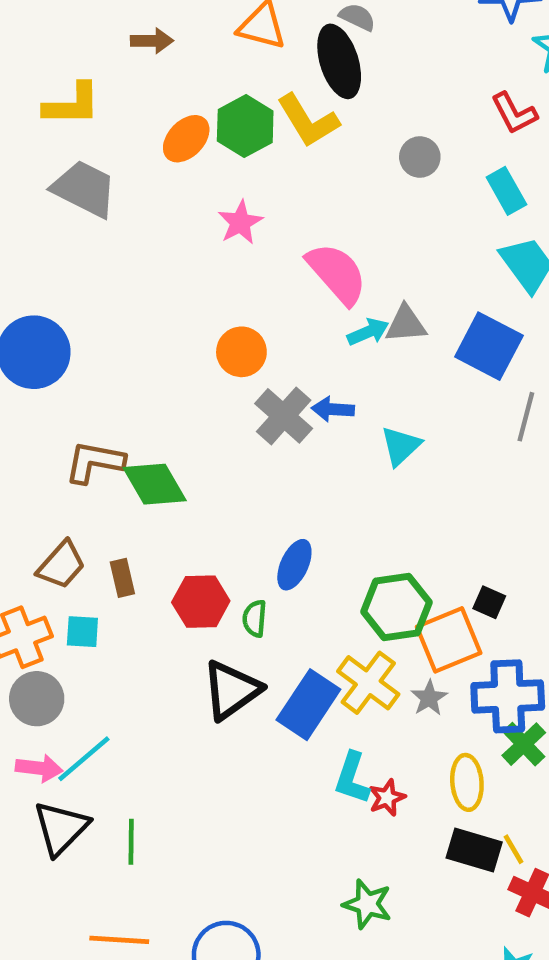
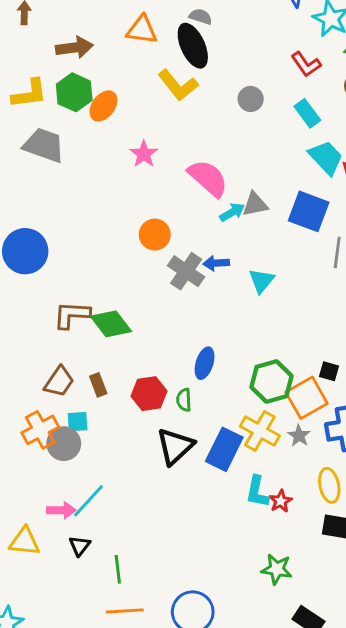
brown arrow: (152, 41) -> (74, 48), size x1.4
green hexagon: (245, 126) -> (74, 92), moved
gray circle: (37, 699) -> (64, 444), moved
black triangle: (61, 828) -> (80, 546), size x0.6
green line: (131, 842) -> (118, 569), moved

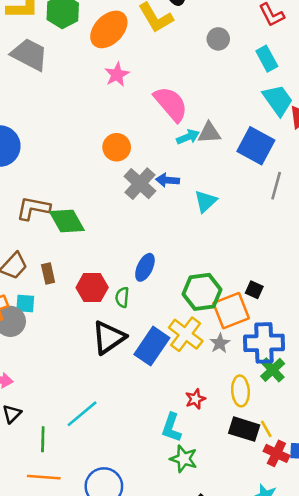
orange ellipse: (103, 106) -> (109, 29), moved, size x1.4
cyan L-shape: (257, 492) -> (171, 428), moved
cyan line: (88, 501) -> (82, 414), moved

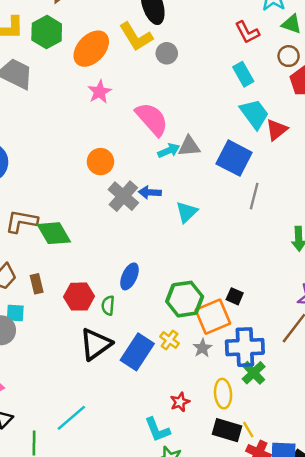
gray circle: (218, 39) -> (167, 53), moved
yellow cross: (186, 334) -> (170, 340), size x0.6
cyan L-shape: (171, 428) -> (157, 430), turned -40

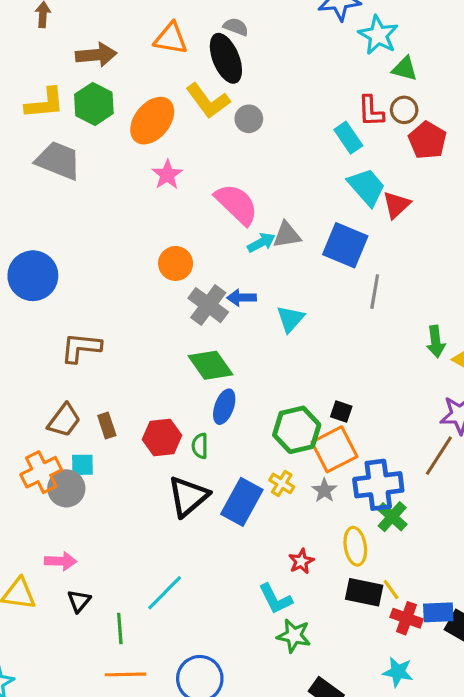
red L-shape: (247, 32) -> (371, 111), moved, turned 30
green diamond: (54, 233) -> (211, 365), moved
black square: (235, 296) -> (341, 411), moved

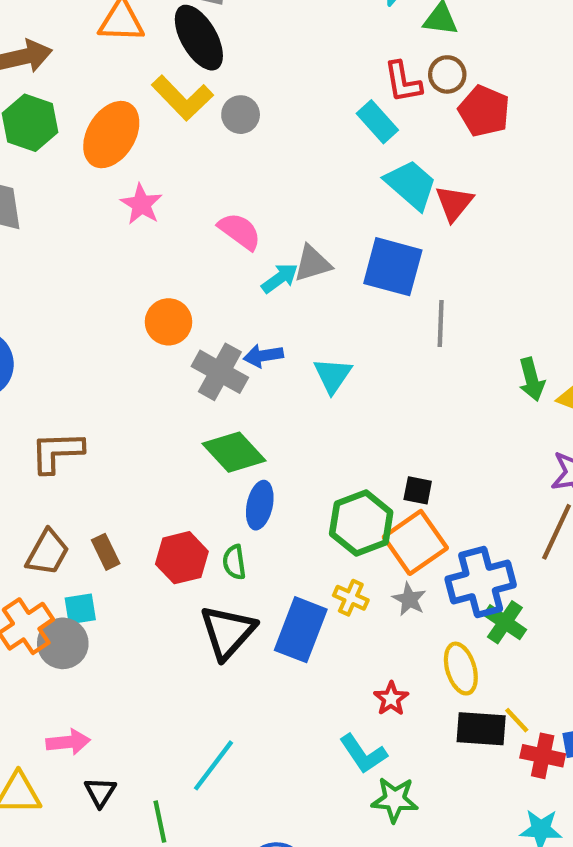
pink semicircle: (237, 204) -> (240, 231), size x0.7

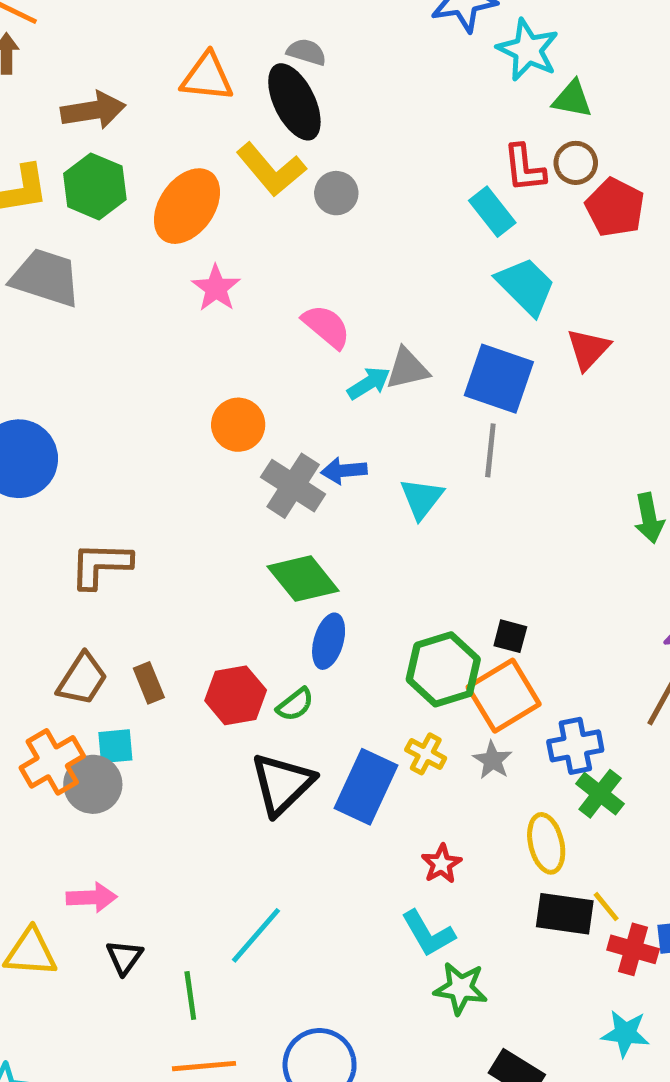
red triangle: (454, 203) -> (588, 349), moved
gray line: (441, 323) -> (490, 450), moved
green semicircle: (234, 562) -> (295, 704), turned -124
blue cross: (481, 582) -> (575, 746), size x0.7
red star: (391, 699) -> (442, 864), moved

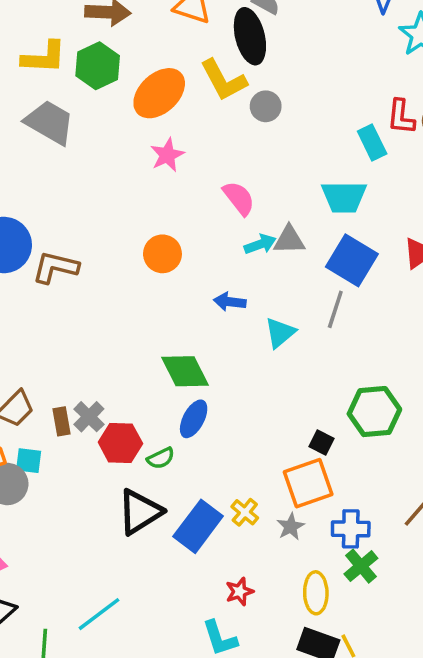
cyan trapezoid: (526, 286) -> (344, 197), moved, turned 123
gray cross: (293, 486) -> (89, 417), moved, size x0.7
brown L-shape: (101, 565) -> (55, 267), moved
green hexagon: (443, 669) -> (374, 412), moved

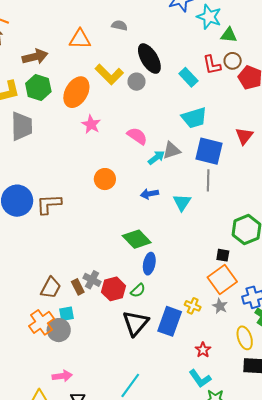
black ellipse: (250, 36) -> (149, 59), moved
gray trapezoid: (50, 122) -> (22, 126), turned 76
cyan rectangle: (372, 143) -> (188, 77), moved

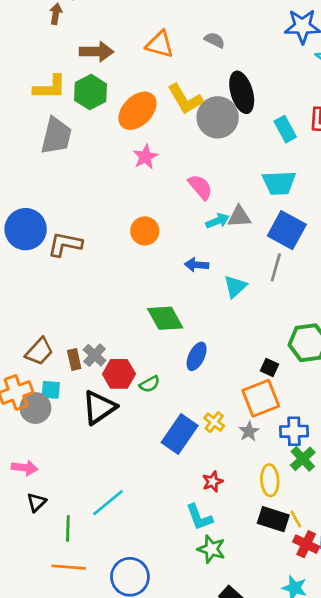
gray circle: (136, 82) -> (218, 117), size x1.8
blue ellipse: (149, 264) -> (197, 356), moved
black triangle: (136, 323) -> (99, 407), moved

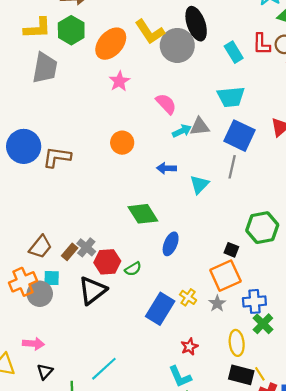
brown rectangle: (74, 359) -> (70, 252), turned 56

